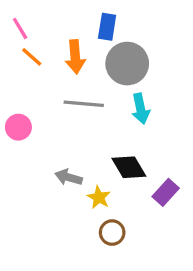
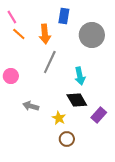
gray circle: (127, 64) -> (92, 35), moved
gray line: (84, 104) -> (50, 62), turned -70
cyan arrow: (141, 109) -> (80, 76), moved
gray arrow: (69, 177) -> (31, 106), moved

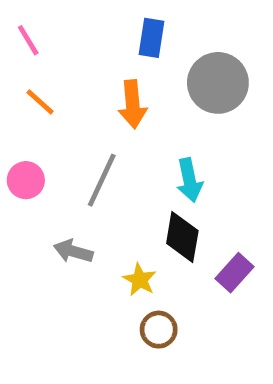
orange line: (19, 34) -> (40, 102), moved
orange arrow: (45, 34) -> (133, 104), moved
gray line: (50, 62) -> (102, 180), moved
black diamond: (77, 100) -> (182, 237), turned 40

